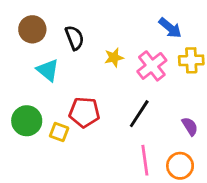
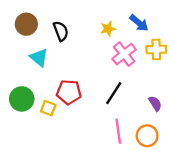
yellow star: (114, 57) -> (108, 29), moved

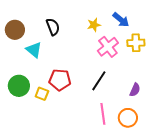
brown circle: (26, 24) -> (15, 30), moved
purple semicircle: (155, 104) -> (135, 90), turned 56

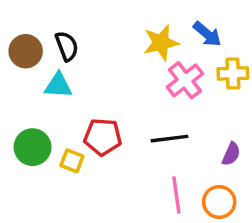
yellow star: (94, 25) -> (161, 43), size x1.5
black semicircle: (53, 27) -> (67, 46), moved
cyan triangle: (34, 50) -> (58, 85), turned -36
black line: (99, 81) -> (170, 139), turned 50

